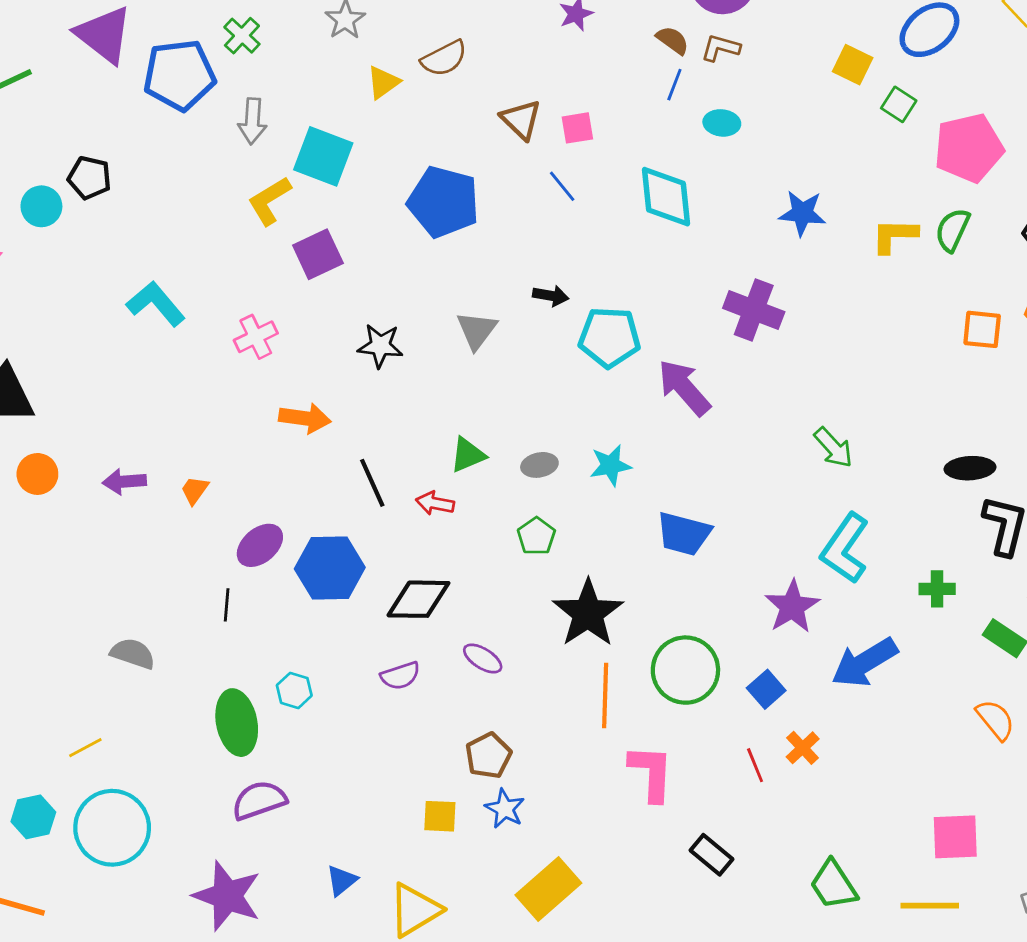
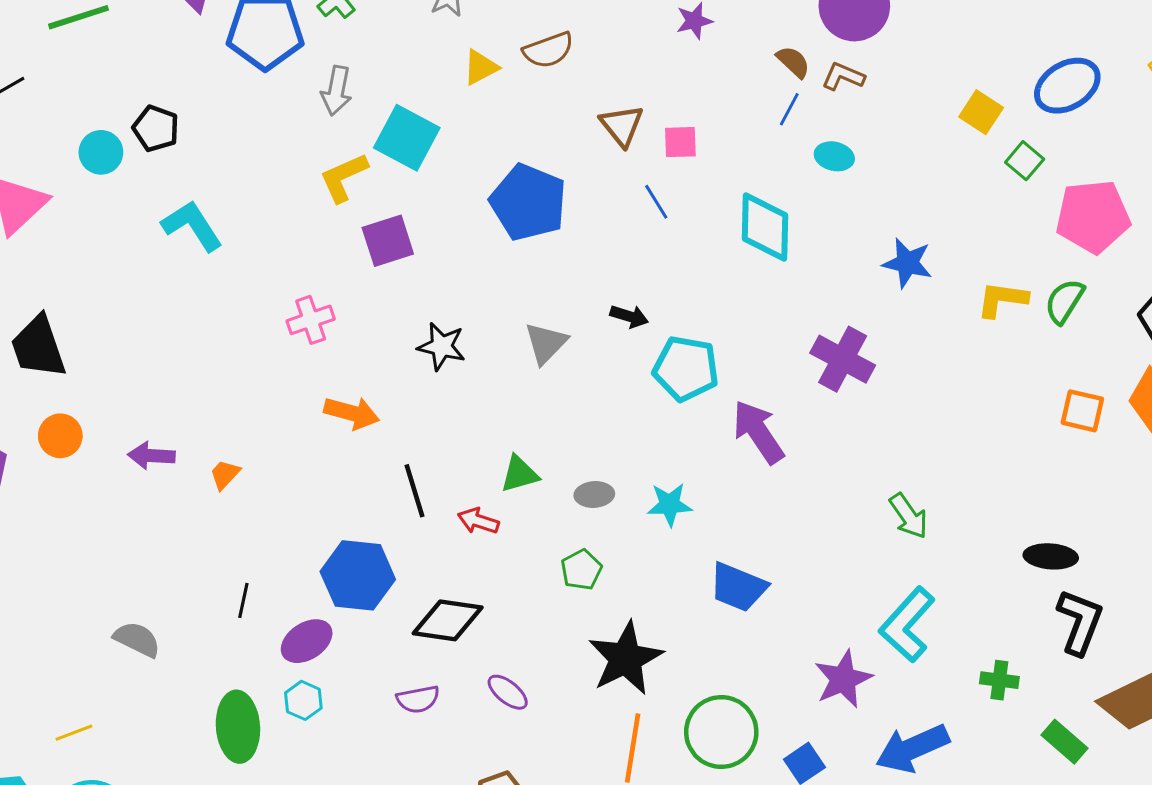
cyan L-shape: (156, 304) -> (192, 226), moved
purple ellipse: (260, 545) -> (307, 641), moved

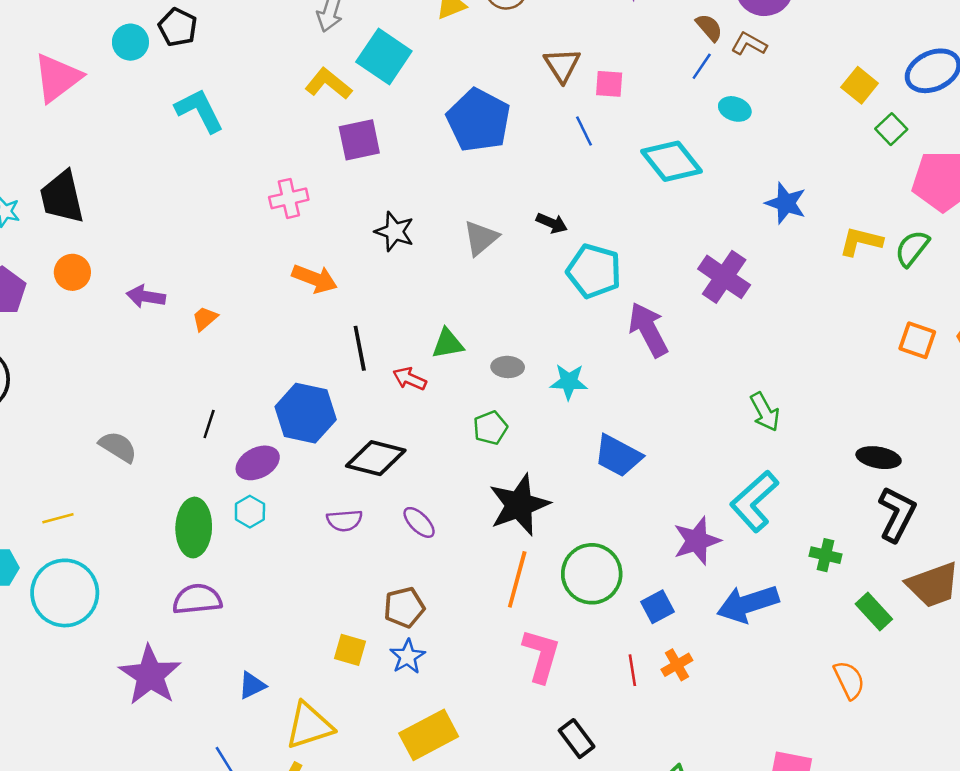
yellow L-shape: (344, 177) -> (328, 84), turned 57
cyan diamond: (765, 227) -> (672, 161), turned -46

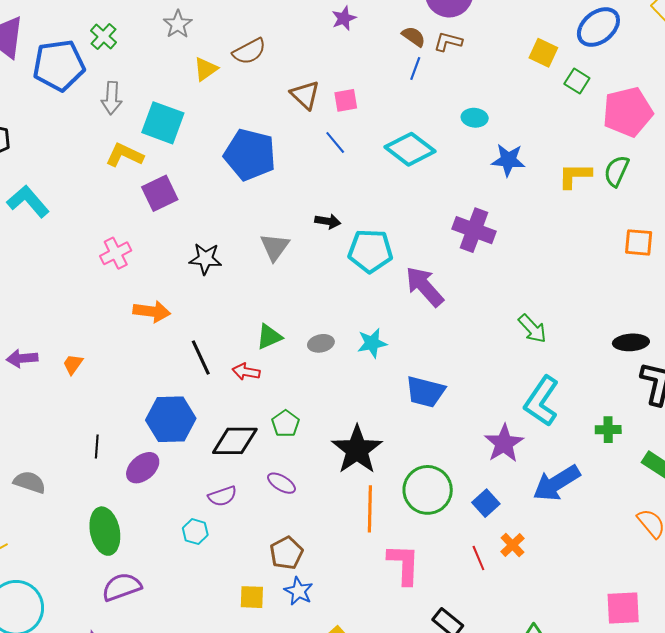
cyan ellipse: (735, 109) -> (475, 118), moved
green pentagon: (490, 428) -> (286, 424), moved
cyan hexagon: (250, 512) -> (195, 532), moved

